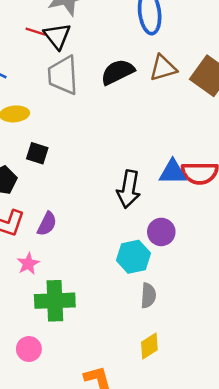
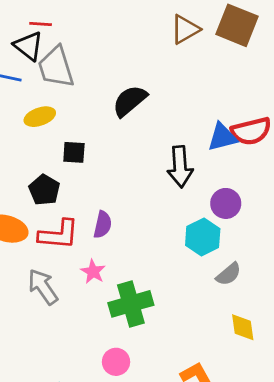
black triangle: (57, 36) -> (28, 46), moved
black semicircle: (118, 72) -> (130, 101), moved
gray trapezoid: (63, 75) -> (56, 67), moved
gray semicircle: (148, 295) -> (229, 274), turned 60
yellow diamond: (149, 346) -> (243, 327), turned -52

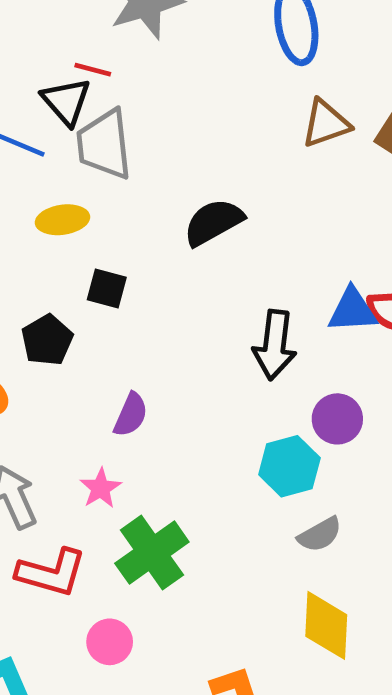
red L-shape: (59, 234) -> (51, 573), moved
green cross: (131, 304) -> (152, 553), turned -30
yellow diamond: (243, 327) -> (326, 625), size x1.4

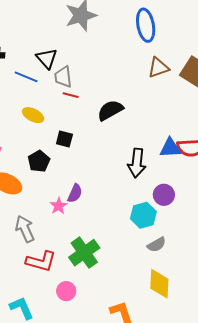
red line: (93, 70) -> (71, 95), moved
gray trapezoid: (104, 144) -> (63, 77), size x0.7
yellow ellipse: (62, 220) -> (33, 115), moved, turned 35
pink star: (100, 488) -> (59, 206), moved

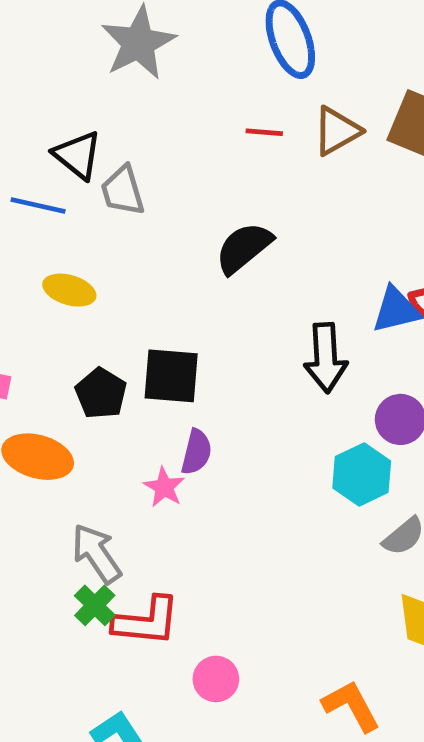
red line: (71, 95) -> (264, 132), moved
black square: (64, 139) -> (171, 376), moved, size x1.5
green cross: (84, 253) -> (95, 605), moved, size x0.6

